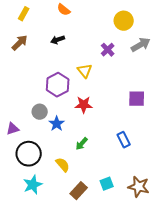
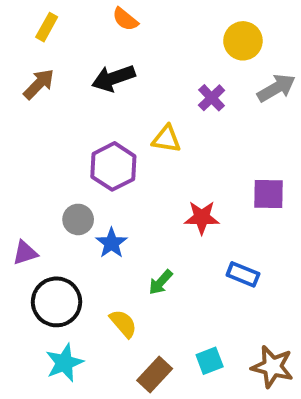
black arrow: (58, 40) -> (113, 78), size x1.5
yellow triangle: (85, 71) -> (166, 139), turned -42
red star: (84, 105) -> (202, 217), moved
blue rectangle: (124, 140) -> (243, 274), turned -42

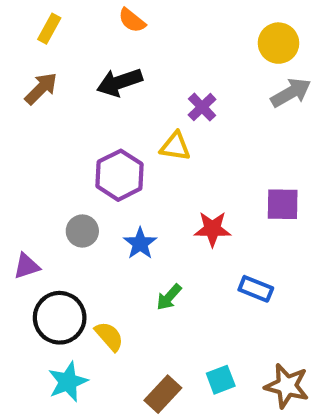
yellow circle: (243, 41) -> (278, 43), moved
purple cross: (212, 98) -> (202, 107), moved
blue star: (111, 243) -> (140, 243), moved
yellow semicircle: (123, 323) -> (109, 336), moved

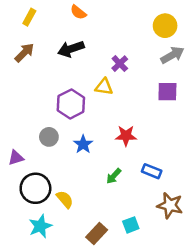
purple square: (283, 204) -> (167, 92), moved
green arrow: (169, 297) -> (114, 176), moved
brown star: (287, 386) -> (170, 205), moved

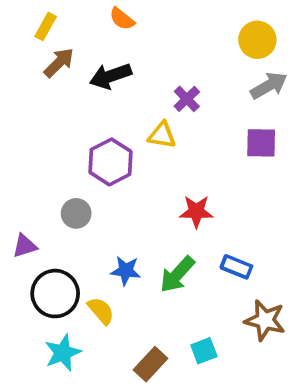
brown arrow: (24, 53) -> (59, 63), moved
blue star: (83, 144) -> (126, 271), moved, turned -30
green arrow: (114, 176) -> (177, 274), size x1.5

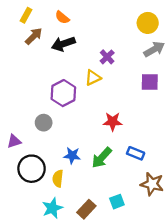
orange semicircle: (122, 19) -> (62, 17), moved
yellow triangle: (162, 135) -> (93, 78), turned -35
yellow semicircle: (101, 311) -> (58, 179), turned -133
cyan star: (63, 353) -> (52, 208), moved

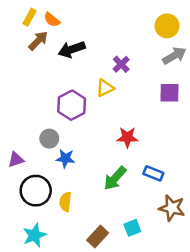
orange semicircle: (62, 17) -> (52, 20), moved
blue star: (72, 156) -> (65, 158), moved
cyan star: (52, 208) -> (34, 235), moved

